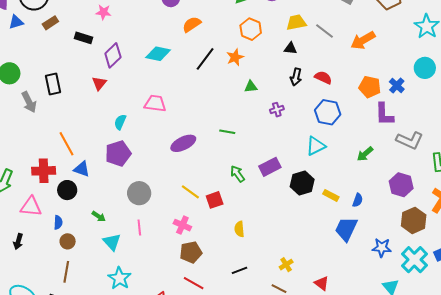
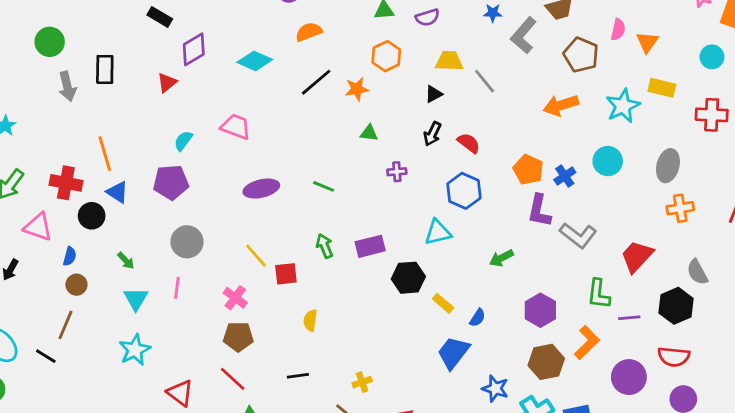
orange arrow: (363, 40) -> (561, 105), moved
black triangle: (290, 48) -> (434, 94), turned -48
gray L-shape: (410, 140) -> (578, 235), moved

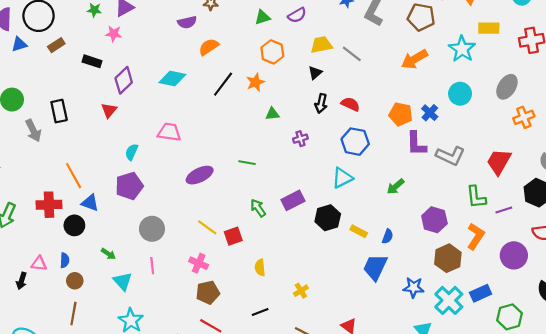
gray ellipse: (668, 166) -> (507, 87), turned 30
pink triangle: (38, 227) -> (39, 264), moved, size x0.7
yellow cross: (362, 382) -> (301, 291), moved

